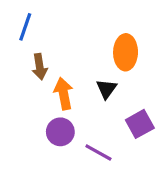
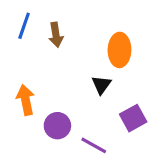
brown arrow: (40, 67) -> (56, 35), moved
orange arrow: (63, 94) -> (26, 100), moved

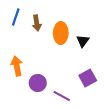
orange ellipse: (119, 50) -> (61, 33), moved
black triangle: (101, 85) -> (83, 41), moved

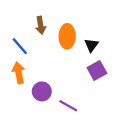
blue line: (16, 17) -> (20, 46), moved, turned -60
purple square: (88, 78) -> (97, 70), moved

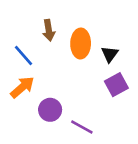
orange arrow: (19, 73) -> (22, 87), turned 60

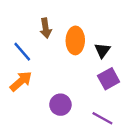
purple circle: (50, 110) -> (60, 105), moved
purple line: (82, 127) -> (102, 118), moved

